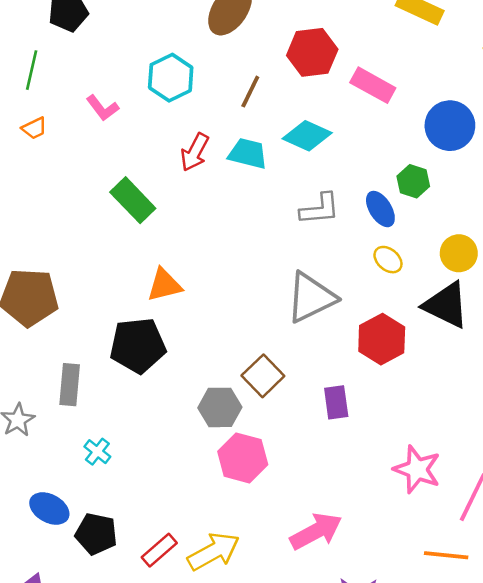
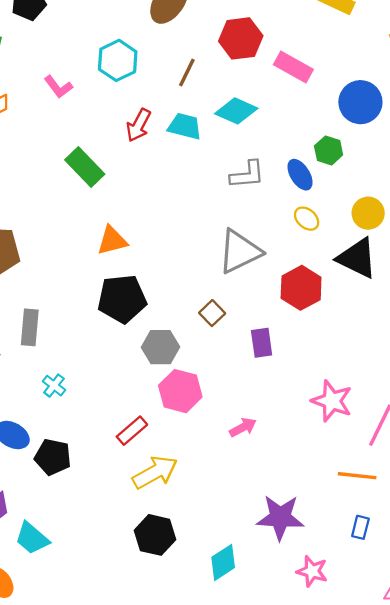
black pentagon: (138, 346) -> (122, 299), moved
brown square: (263, 376) -> (212, 313), moved, size x0.7
pink arrow: (316, 531) -> (243, 427), moved, size x0.6
red rectangle: (159, 550) -> (132, 431), moved

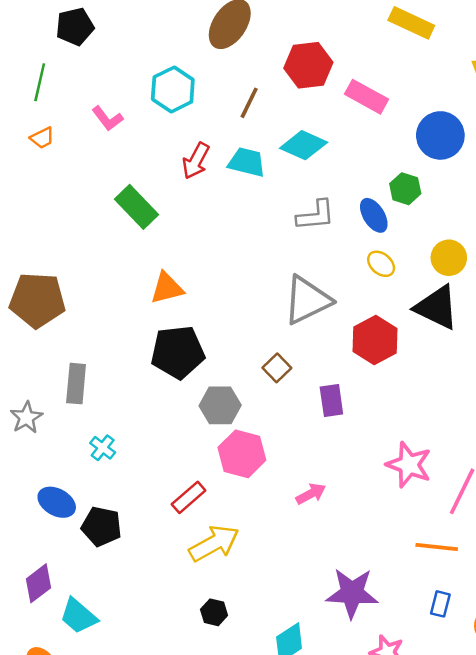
black hexagon: (155, 535) -> (214, 612), size x0.6

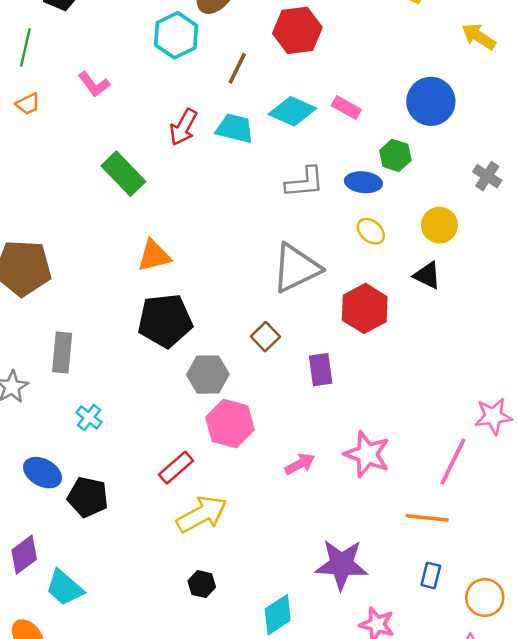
cyan hexagon: (173, 89) -> (176, 35), moved
pink rectangle: (367, 97) -> (346, 108), moved, size x0.7
blue ellipse: (374, 215) -> (363, 182), turned -52
black triangle: (437, 307) -> (427, 275), size x0.6
pink star: (409, 465) -> (367, 454), moved

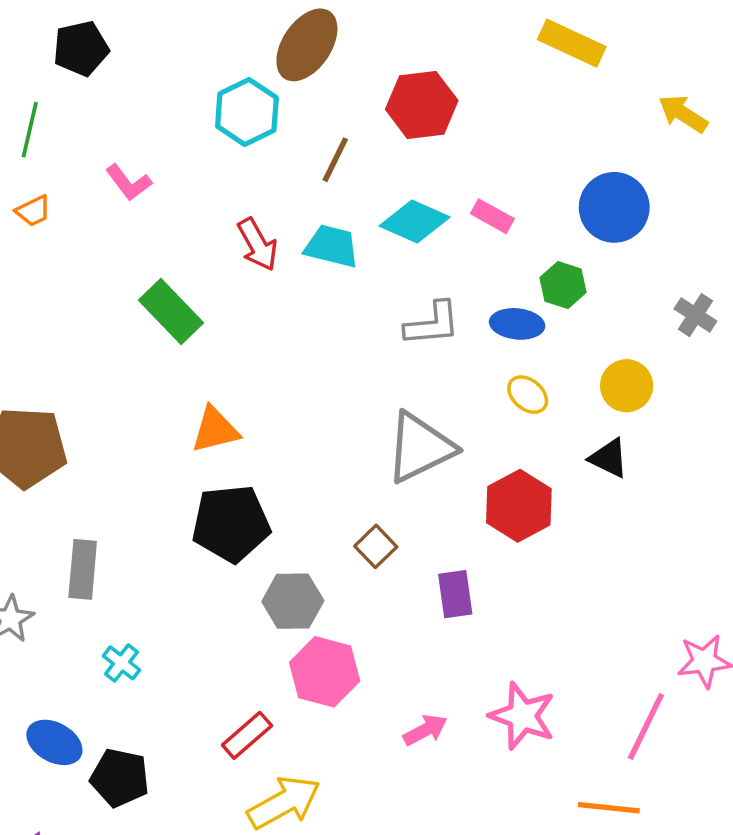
red arrow: (183, 127) -> (257, 244), turned -57

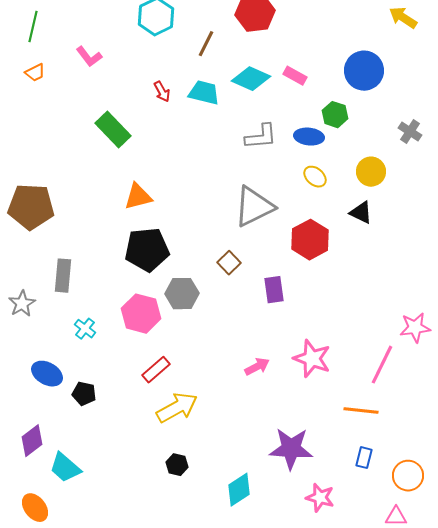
red arrow: (257, 244) -> (162, 92), size x0.7
pink hexagon: (325, 672) -> (141, 314), moved
black pentagon: (120, 778) -> (84, 394), size x0.7

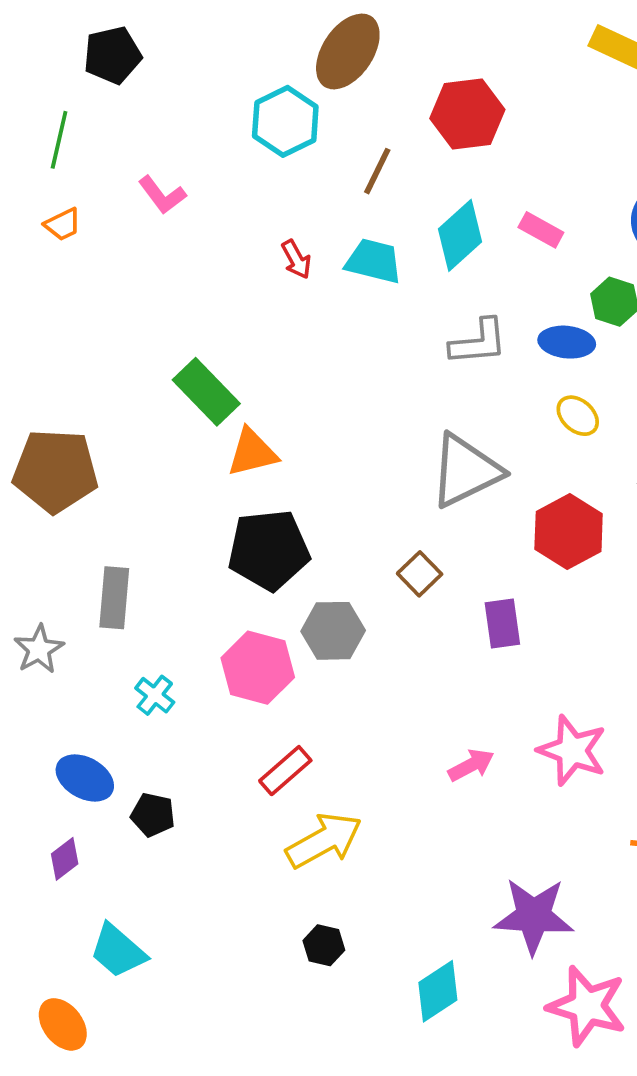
cyan diamond: (251, 79) -> (460, 235), turned -66
green rectangle: (113, 130) -> (206, 392), moved
purple diamond: (32, 441) -> (65, 859), moved, size x0.7
pink star: (320, 498) -> (587, 1006), size x1.5

